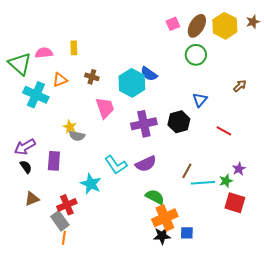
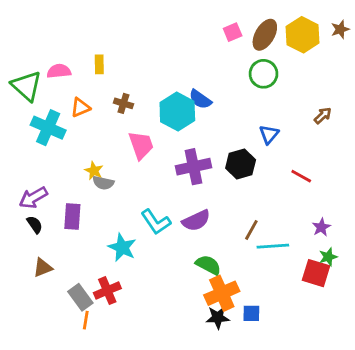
green star: (226, 181) -> (328, 257), moved
red cross: (67, 205) -> (107, 291), moved

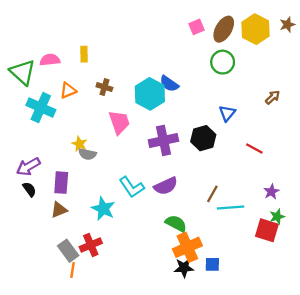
brown triangle: (43, 268) -> (59, 210), moved

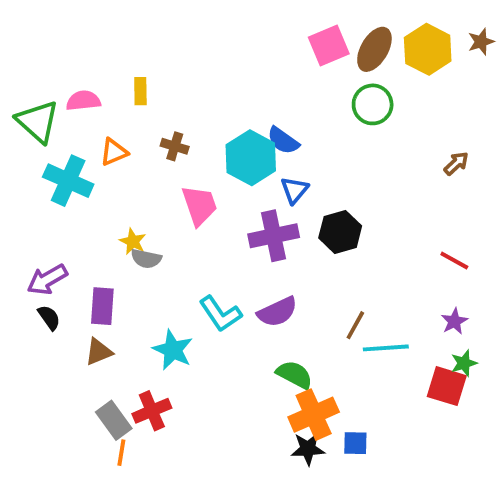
pink square: (196, 27) -> (329, 45), size x1.5
blue triangle: (227, 113) -> (295, 190), moved
red line: (254, 148) -> (454, 260), moved

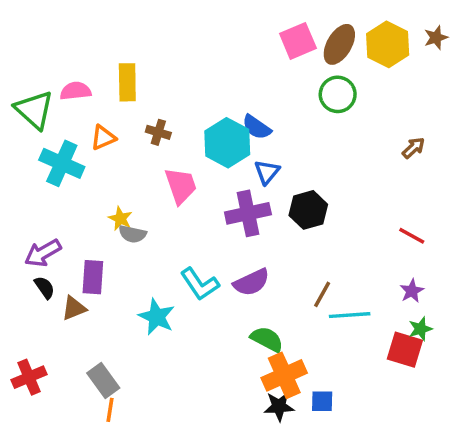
yellow rectangle: (140, 91) -> (127, 82), size x1.5
brown triangle: (99, 352) -> (74, 308), moved
red cross: (152, 411) -> (29, 377), moved

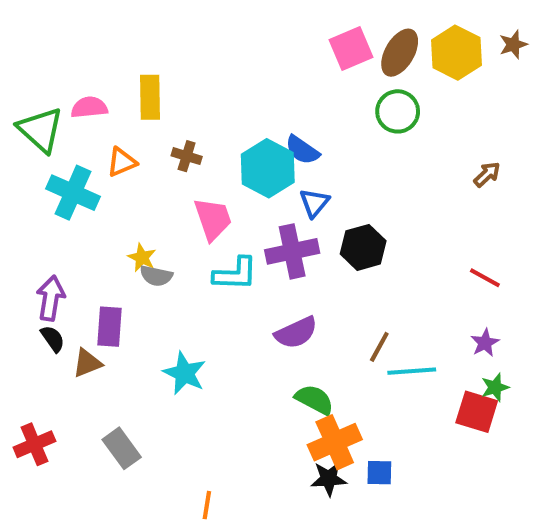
purple arrow: (43, 253) -> (51, 298), turned 129
cyan L-shape: (200, 284) -> (235, 274), moved, turned -54
orange line: (110, 410) -> (207, 505), moved

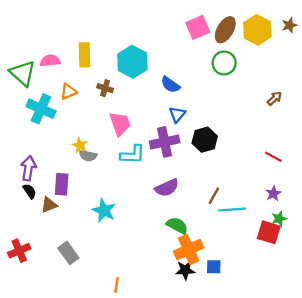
cyan hexagon: (268, 168) -> (133, 62), moved

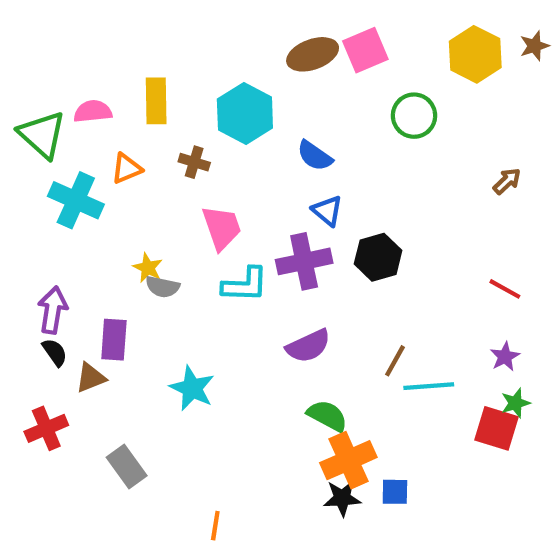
brown ellipse: (225, 30) -> (313, 54), moved, turned 40
blue triangle: (177, 114) -> (327, 211), turned -30
red cross: (19, 251) -> (46, 428), moved

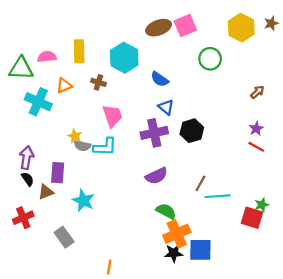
green triangle: (42, 135) -> (21, 68), turned -40
cyan L-shape: (245, 285) -> (105, 147), moved
purple star: (505, 357) -> (256, 129), moved
cyan star: (192, 388) -> (83, 201), moved
blue square: (395, 492) -> (200, 250), size x1.6

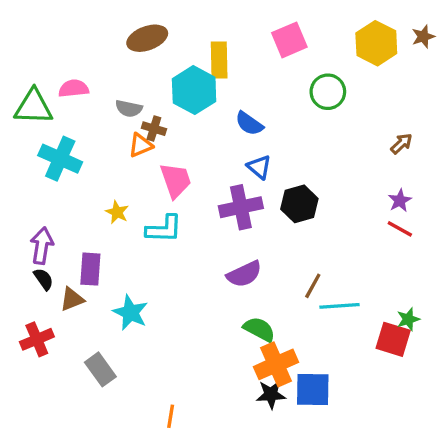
brown ellipse: (159, 28) -> (147, 38), moved
yellow rectangle: (79, 51) -> (219, 60), moved
orange triangle: (64, 86) -> (141, 145), moved
gray semicircle: (82, 146) -> (129, 108), moved

